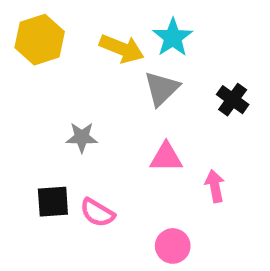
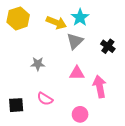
pink arrow: (215, 186) -> (100, 87), size x1.5
black square: (53, 202) -> (16, 105), moved

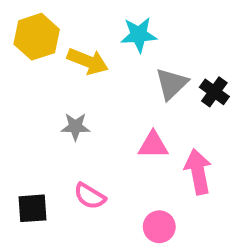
cyan star: (80, 17) -> (139, 35), moved, turned 30
yellow arrow: (56, 23) -> (88, 61), moved
gray triangle: (75, 41) -> (171, 84), moved

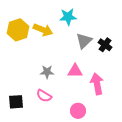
yellow hexagon: (37, 37) -> (18, 30), moved
gray star: (75, 127) -> (47, 72), moved

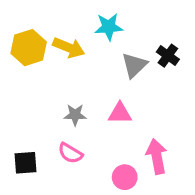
black cross: (105, 45) -> (168, 56), moved
pink arrow: (97, 84) -> (157, 156), moved

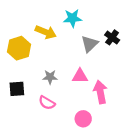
yellow hexagon: (29, 48) -> (19, 48), moved
pink arrow: (157, 156) -> (100, 92), moved
black square: (26, 163) -> (17, 89), moved

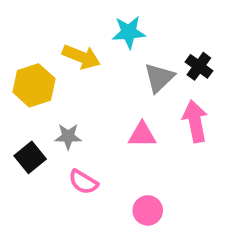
gray star: (50, 77) -> (68, 136), moved
black square: (17, 89) -> (30, 157), turned -35
pink arrow: (100, 92) -> (195, 121), moved

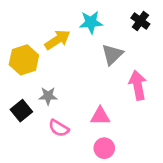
yellow arrow: (81, 57) -> (57, 40), turned -55
black cross: (199, 66) -> (140, 21), moved
pink triangle: (142, 135) -> (100, 116), moved

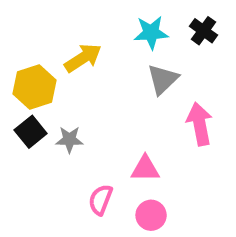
cyan star: (91, 22) -> (151, 33), moved
black square: (21, 111) -> (31, 132), moved
pink semicircle: (59, 128) -> (101, 200), moved, turned 80

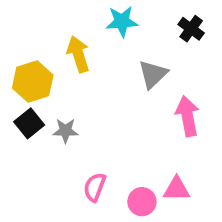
cyan star: (151, 33) -> (122, 21), moved
yellow arrow: (83, 58) -> (78, 54), turned -75
pink triangle: (145, 169) -> (177, 189), moved

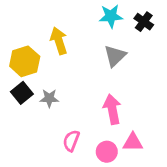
cyan star: (122, 21) -> (111, 16), moved
pink arrow: (187, 116) -> (112, 109), moved

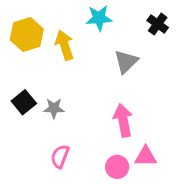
cyan star: (111, 16) -> (99, 18), moved
yellow hexagon: (25, 61) -> (27, 35), moved
pink semicircle: (71, 141) -> (60, 156), moved

